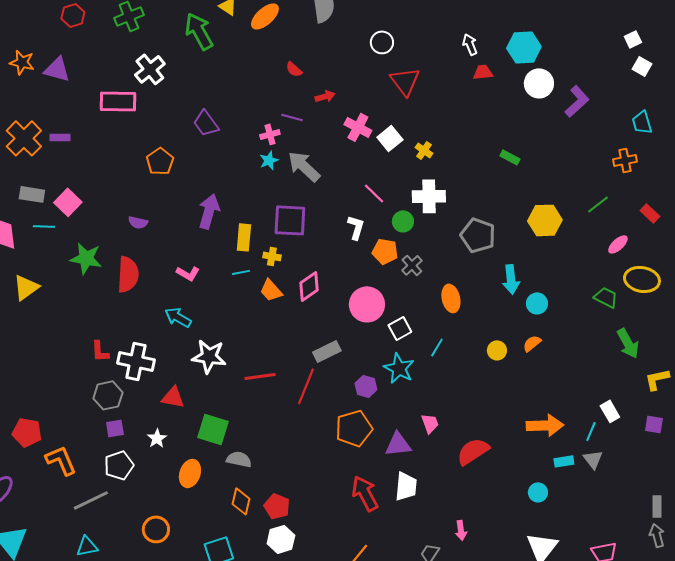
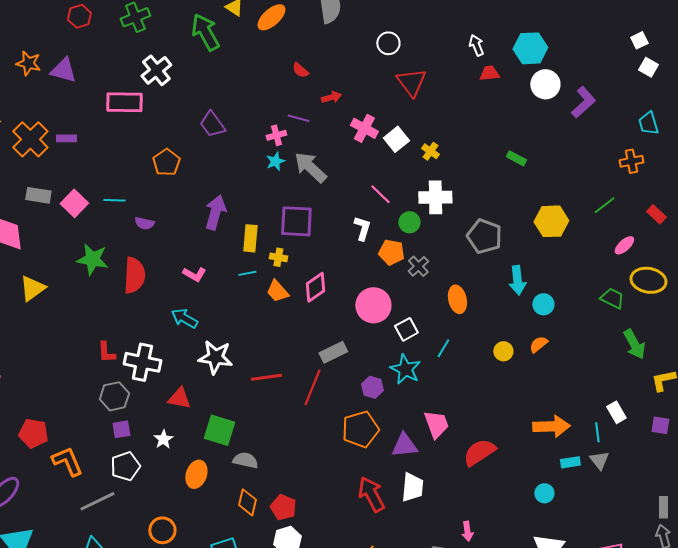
cyan line: (44, 226) -> (114, 200), moved
pink trapezoid: (430, 423) -> (436, 424), size x1.4
cyan line: (591, 431) -> (597, 432), turned -30

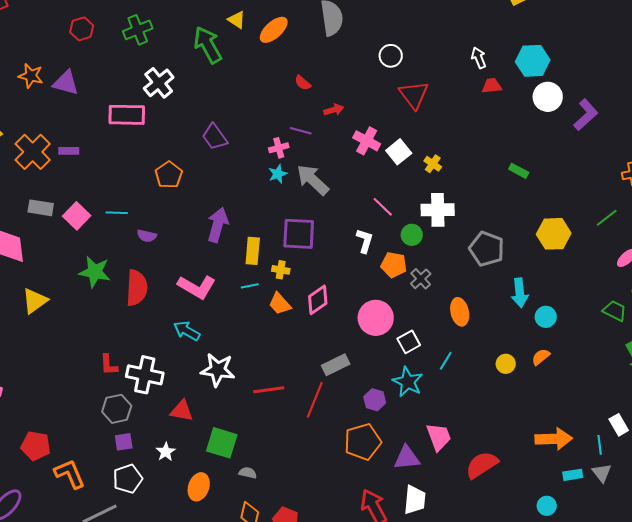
pink L-shape: (194, 274) -> (197, 287), size x1.6
gray semicircle: (245, 460) -> (248, 473), size x0.7

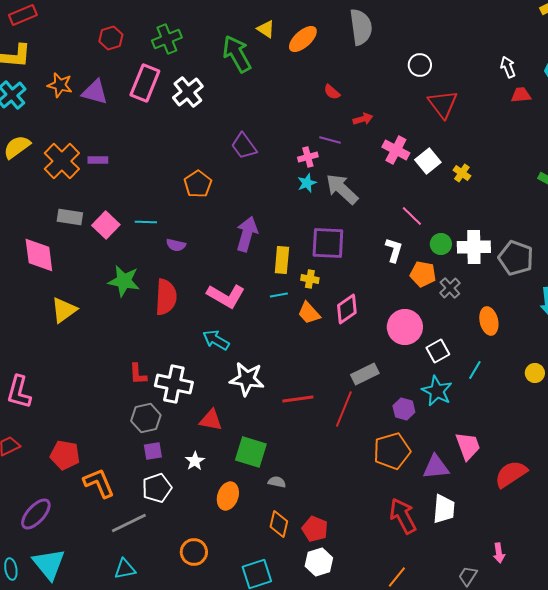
pink rectangle: (127, 115) -> (145, 83), moved, turned -69
white cross: (438, 210) -> (474, 247), moved

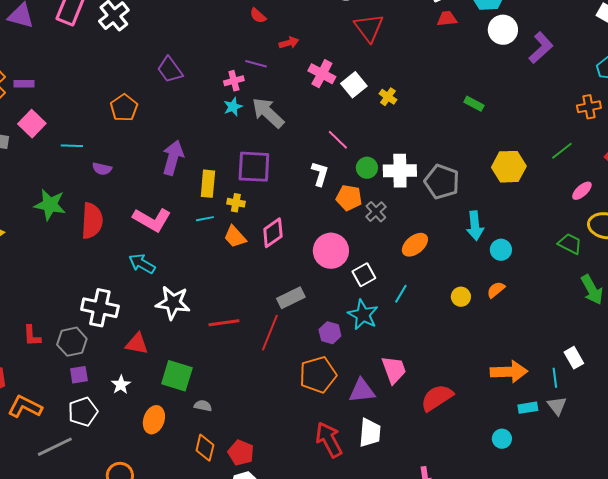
pink square: (106, 225) -> (32, 124), moved
orange ellipse: (489, 321) -> (415, 245), turned 64
red L-shape: (138, 374) -> (32, 336), moved
orange L-shape: (99, 483) -> (25, 407), turned -40

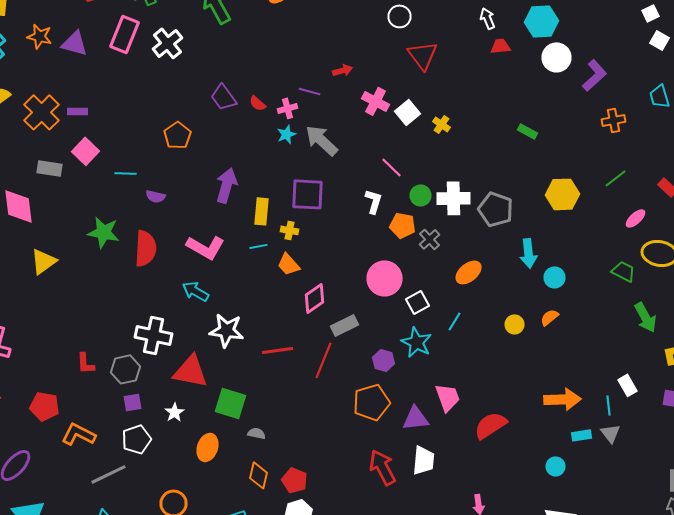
red semicircle: (258, 16) -> (258, 103), moved
orange cross: (589, 107) -> (614, 120), moved
pink diamond: (273, 233) -> (314, 298), moved
red triangle: (137, 344) -> (190, 371), size x1.5

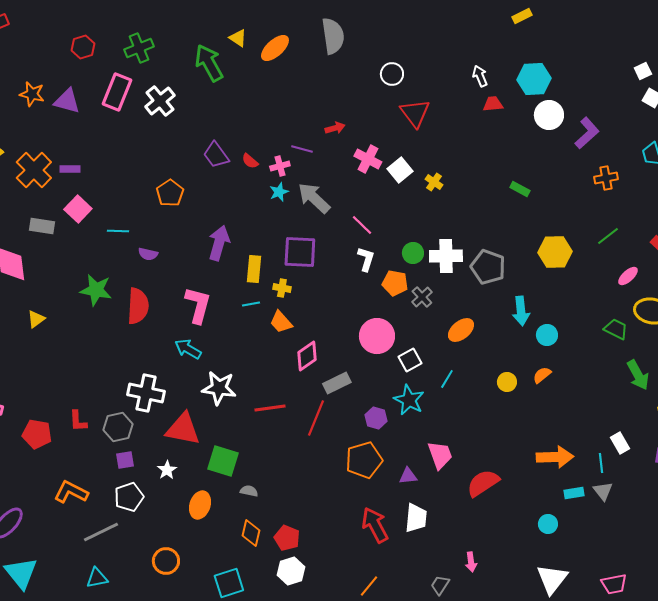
pink line: (392, 167) -> (362, 225), moved
pink L-shape: (206, 247) -> (198, 305), turned -105
yellow triangle: (44, 261) -> (36, 319), size x0.7
red pentagon: (44, 406) -> (37, 434), moved
purple triangle: (416, 418) -> (408, 476), size x0.7

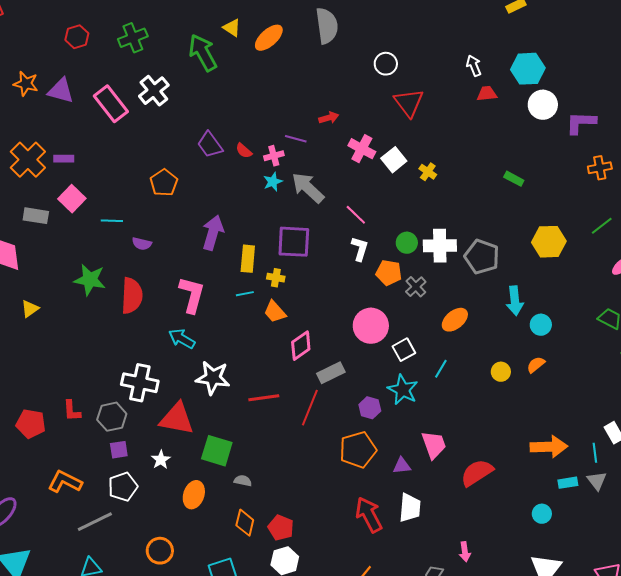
pink rectangle: (117, 92) -> (111, 104), moved, turned -60
purple L-shape: (587, 133) -> (581, 123), turned -136

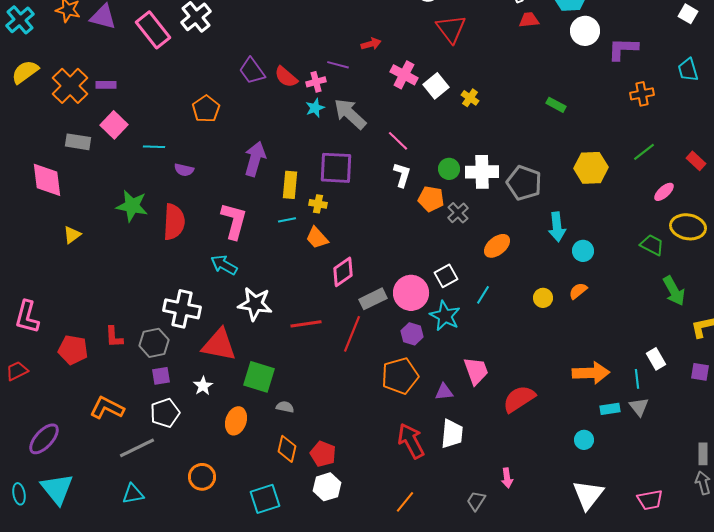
red semicircle: (244, 151) -> (286, 77), size x1.4
pink circle: (371, 326) -> (411, 293), moved

